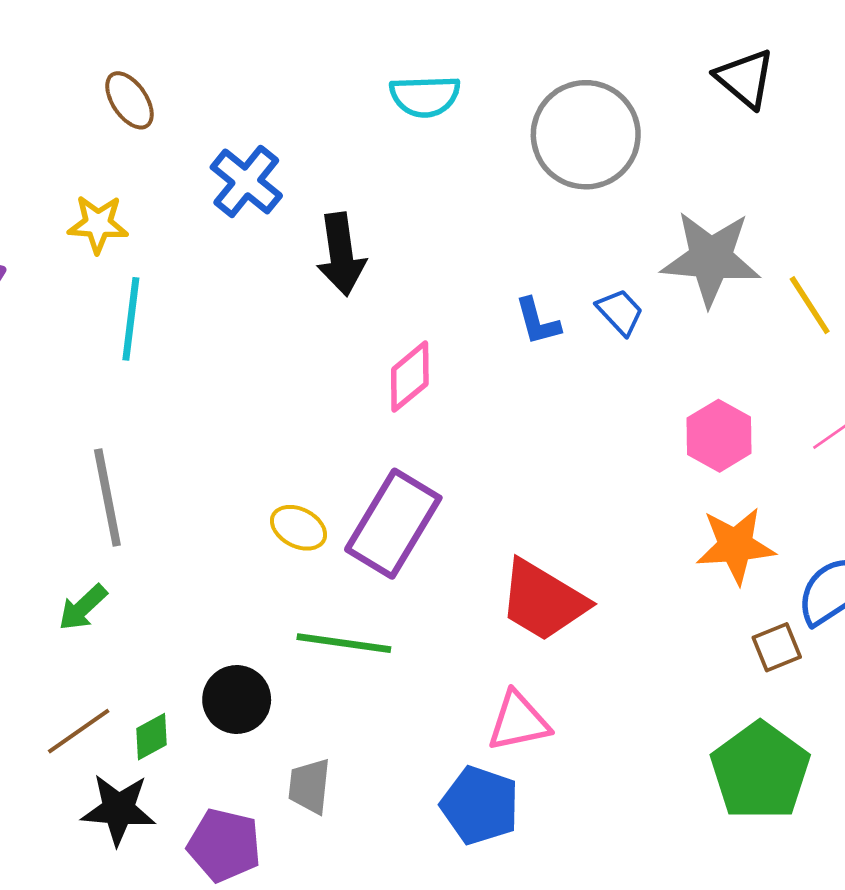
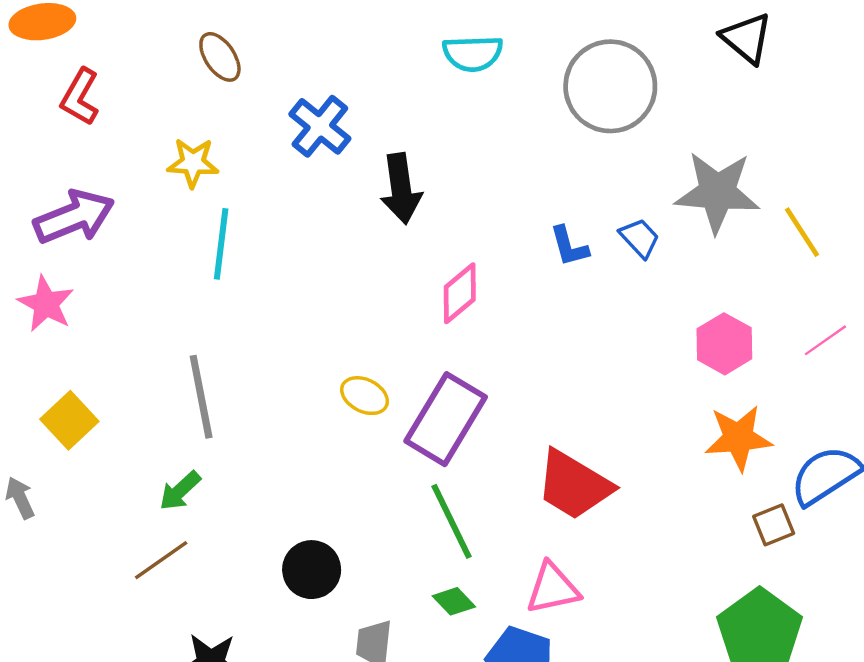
yellow ellipse: (298, 528) -> (365, 396), moved
green line: (344, 643) -> (452, 521), moved, turned 56
brown line: (79, 731) -> (161, 560), moved
green diamond: (151, 737) -> (454, 601), moved, turned 75

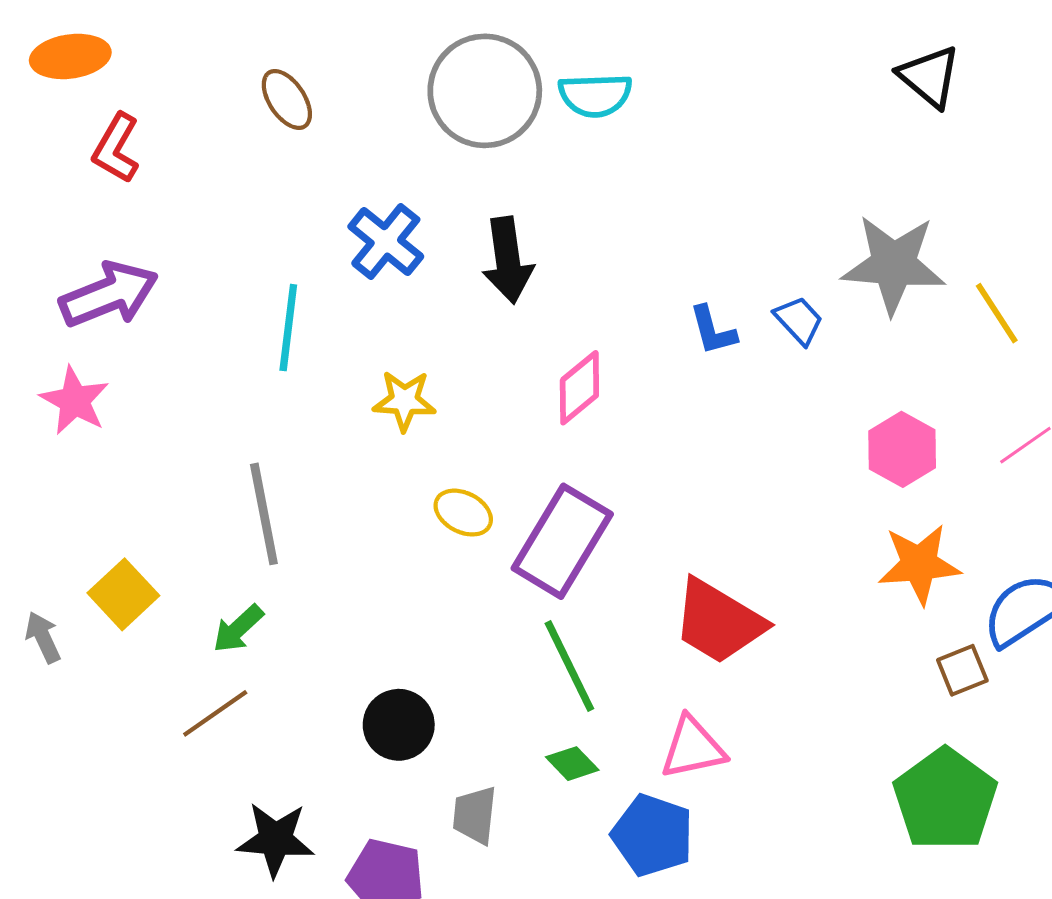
gray circle: (610, 86) -> (485, 91), moved
blue cross: (320, 126) -> (386, 241), moved
yellow star: (193, 163) -> (404, 401), moved
yellow square: (69, 420) -> (123, 594), moved

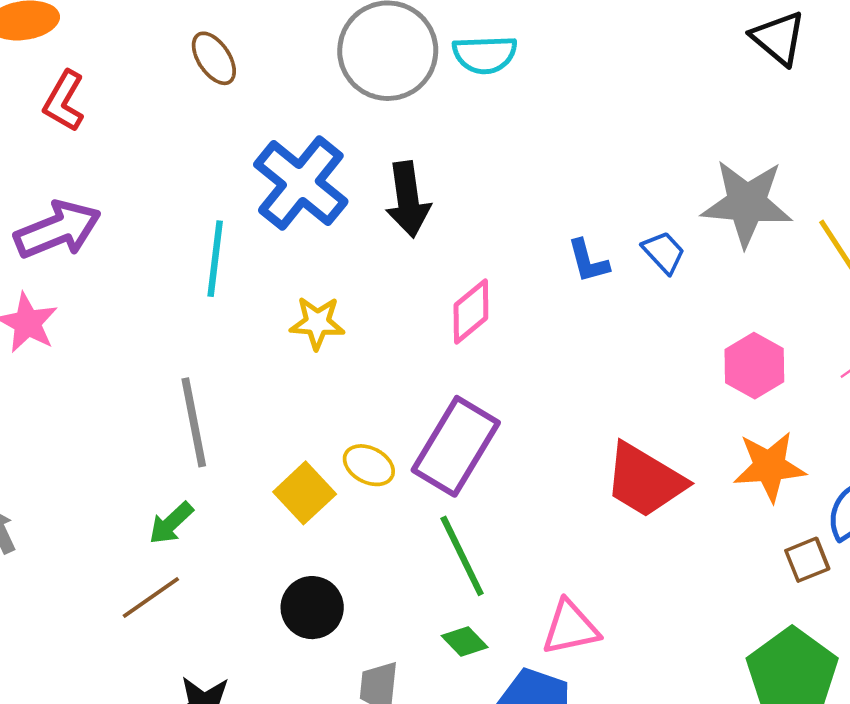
blue cross: (386, 241) -> (301, 183), size x1.4
yellow ellipse: (463, 513) -> (369, 465), moved
yellow square: (123, 594) -> (305, 493), moved
red trapezoid: (719, 622) -> (645, 480), moved

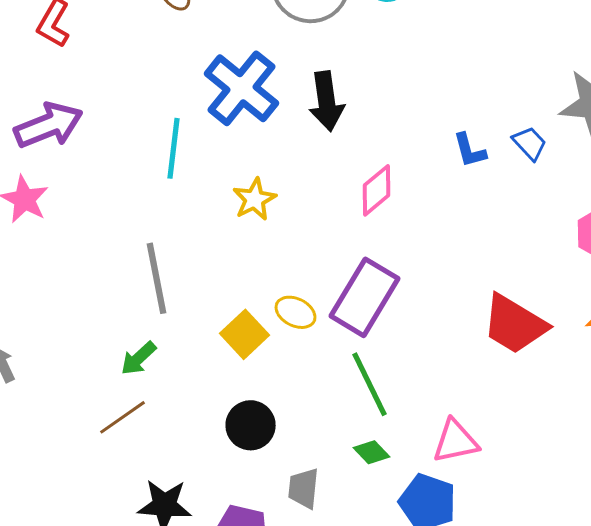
yellow star: (317, 323) -> (255, 199), turned -30

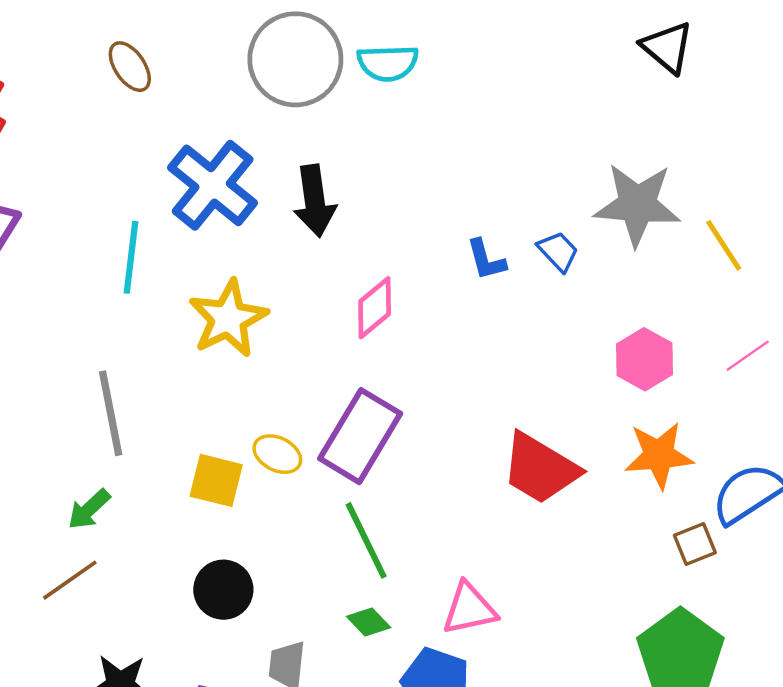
yellow star: (255, 199) -> (228, 318), size x1.5
yellow square: (245, 334) -> (216, 480), turned -33

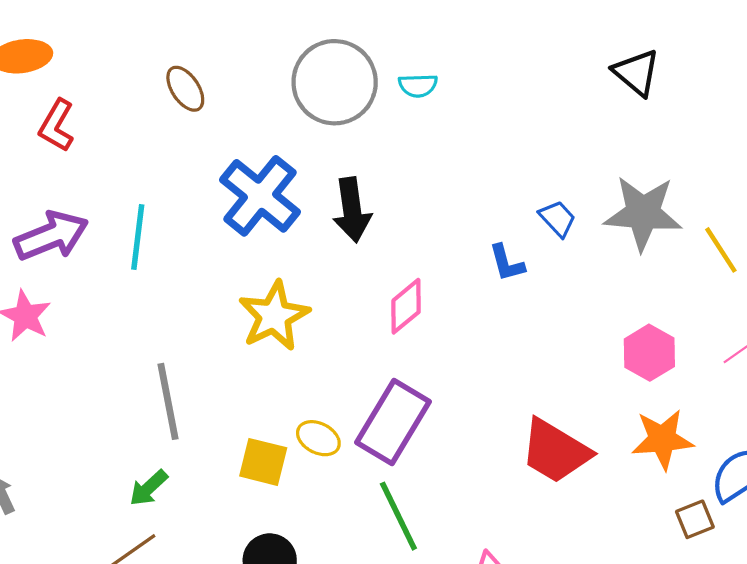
black triangle: (667, 47) -> (636, 72), moved
cyan semicircle: (388, 63) -> (418, 85), size x0.7
blue trapezoid: (558, 251) -> (557, 219), moved
cyan line: (131, 257) -> (138, 237), moved

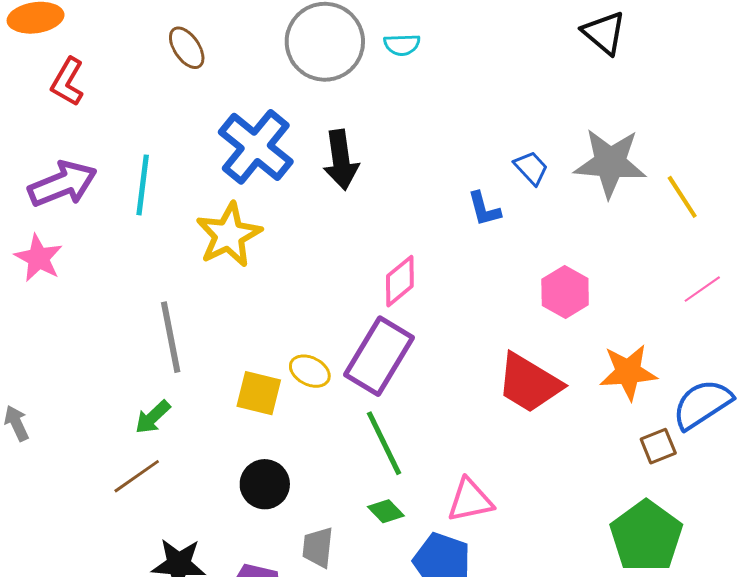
pink diamond: (406, 306) -> (400, 281), moved
yellow star: (274, 316) -> (229, 235), moved
pink hexagon: (649, 353) -> (565, 292), moved

